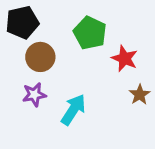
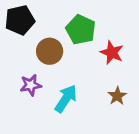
brown circle: (40, 57) -> (50, 51), moved
brown star: (140, 95) -> (117, 96), moved

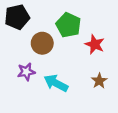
cyan arrow: (66, 99) -> (56, 83), turned -95

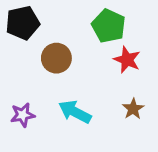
green pentagon: (68, 25) -> (109, 26), moved
purple star: (26, 72) -> (23, 115), moved

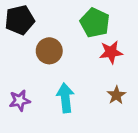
red star: (127, 60) -> (111, 52), turned -30
cyan arrow: (75, 112) -> (65, 98), turned 56

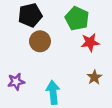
black pentagon: (20, 20) -> (30, 15), moved
cyan arrow: (65, 98) -> (53, 92), moved

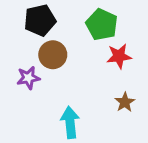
purple star: (16, 82) -> (28, 78), moved

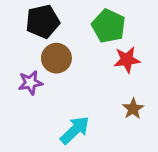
cyan arrow: (70, 122) -> (75, 130), turned 52

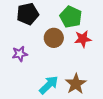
brown circle: (56, 58) -> (54, 38), moved
brown star: (133, 109) -> (76, 84), moved, size x1.5

